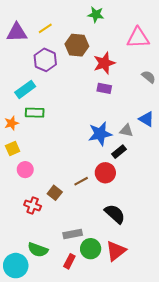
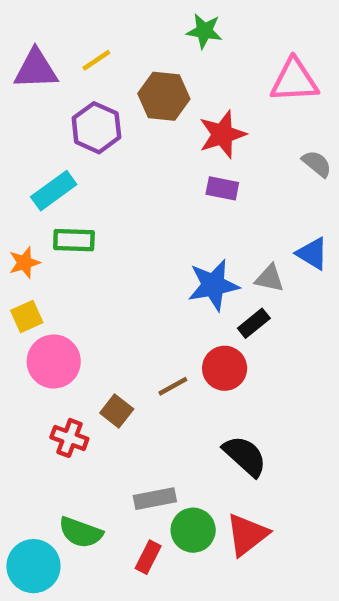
pink circle: (25, 170) -> (54, 361), size x1.5

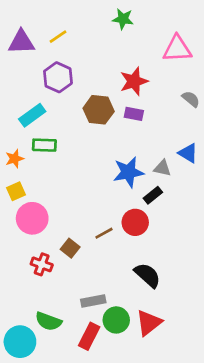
brown hexagon: (164, 96) -> (99, 110), moved
red rectangle: (148, 557) -> (89, 336), size x1.4

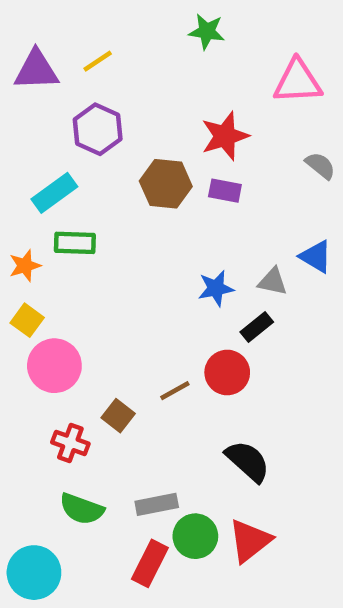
blue star: (128, 172) -> (216, 288), size x0.7
yellow square: (16, 191) -> (27, 320), turned -30
green semicircle: (48, 321) -> (82, 509), moved

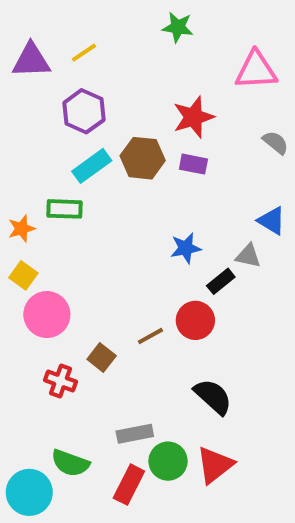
cyan rectangle: (54, 193) -> (92, 166), moved
gray triangle: (273, 282) -> (248, 256), moved
green semicircle: (82, 509) -> (70, 463), moved

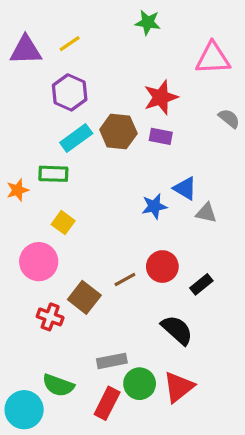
blue triangle: (272, 221) -> (185, 188), moved
yellow square: (23, 275) -> (63, 223), moved
black rectangle: (221, 281) -> (201, 284), moved
brown square: (102, 358) -> (84, 297), size x1.4

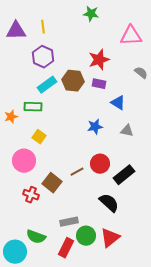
yellow line: (70, 44) -> (43, 27), turned -64
blue triangle: (185, 188) -> (118, 103), moved
black rectangle: (201, 284) -> (124, 175), size x1.5

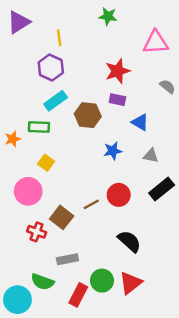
yellow line: (43, 27) -> (59, 38), moved
purple triangle: (16, 31) -> (19, 22), moved, turned -30
brown hexagon: (73, 81) -> (88, 115), moved
black rectangle: (124, 175) -> (162, 189), moved
gray rectangle: (69, 222) -> (67, 259), moved

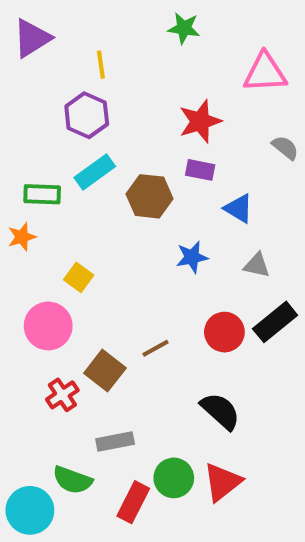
green rectangle: (39, 127) -> (42, 194), moved
red circle: (119, 195) -> (224, 332), moved
red cross: (37, 232) -> (62, 395), turned 36

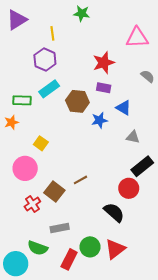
green star: (184, 28) -> (82, 13), moved
blue star: (192, 257) -> (99, 120), moved
red circle: (224, 332) -> (129, 188), moved

